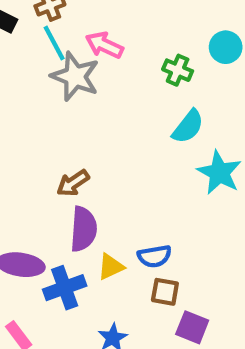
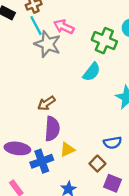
green cross: (178, 70) -> (104, 41), size x1.5
cyan semicircle: (188, 127) -> (92, 72), moved
blue semicircle: (155, 256) -> (112, 143), moved
brown square: (165, 292) -> (97, 164), turned 35

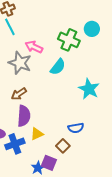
pink arrow: (64, 27) -> (34, 47), moved
gray star: (48, 44) -> (20, 63), moved
purple square: (112, 183) -> (49, 163), moved

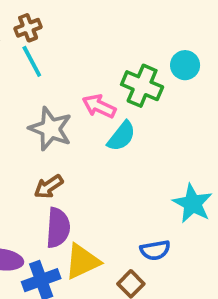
pink arrow: (34, 47) -> (99, 106), moved
cyan star: (89, 89) -> (193, 203), moved
yellow triangle: (37, 134) -> (82, 261), size x1.5

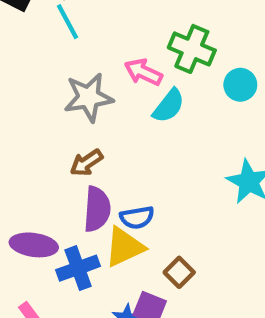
cyan circle: (185, 65) -> (240, 85), moved
gray star: (50, 129) -> (89, 97), turned -30
blue semicircle: (155, 250) -> (137, 218), moved

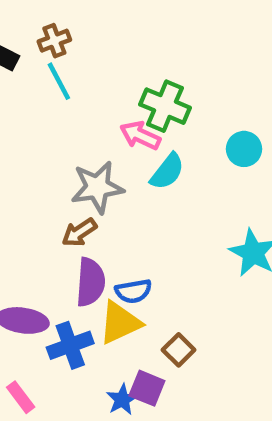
green cross: (192, 49) -> (165, 106), moved
gray star: (89, 97) -> (97, 187), moved

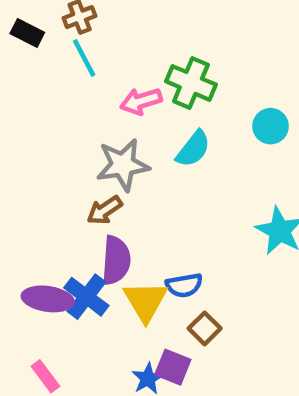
pink arrow: (140, 135) -> (141, 101), moved, turned -42
blue semicircle: (133, 291) -> (184, 285), moved
yellow triangle: (120, 323) -> (145, 301), turned -36
blue cross: (70, 345) -> (86, 297), moved, turned -33

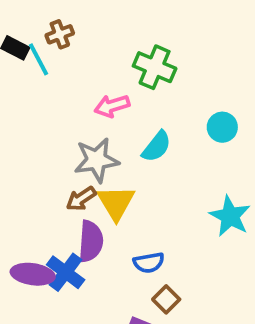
cyan line: (84, 58) -> (38, 59), moved
green cross: (191, 83) -> (155, 67), moved
yellow triangle: (145, 301) -> (116, 203), moved

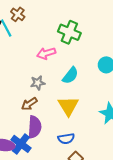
brown cross: (60, 34) -> (18, 14), turned -32
gray star: (97, 160) -> (38, 83), size x0.6
yellow triangle: (116, 203) -> (68, 106), moved

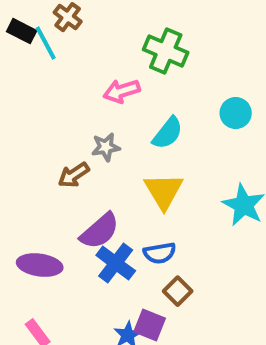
brown arrow: (29, 104) -> (74, 175), moved
purple semicircle: (35, 127) -> (100, 231), turned 45
blue cross: (21, 144) -> (116, 263), moved

